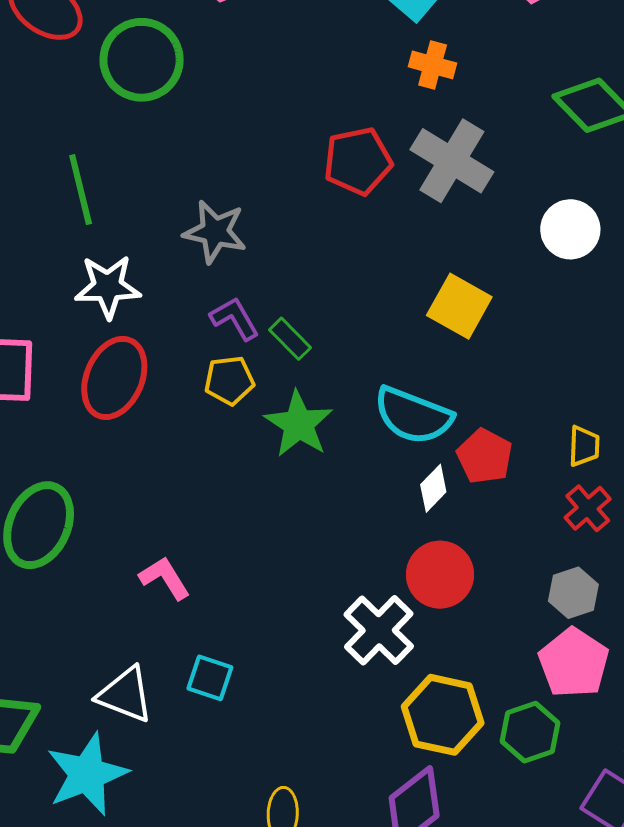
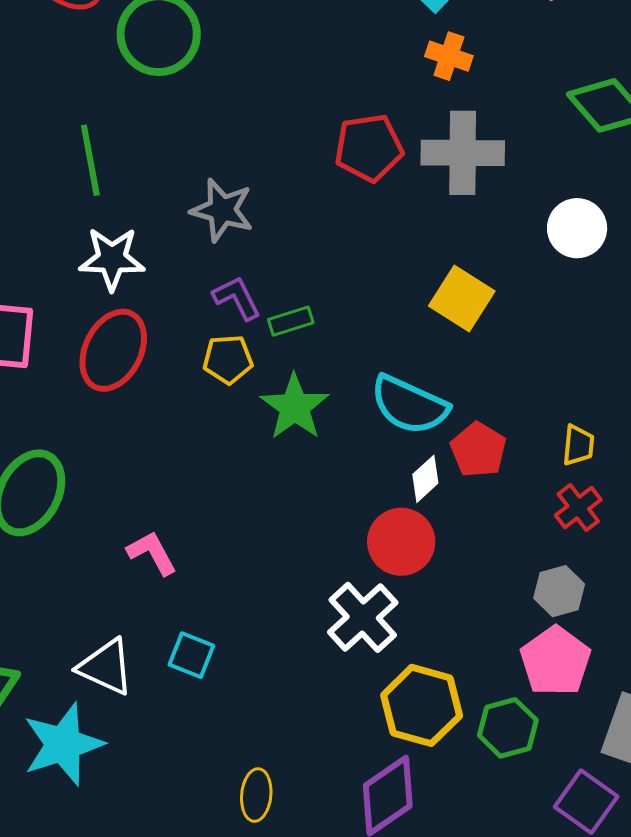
gray cross: (452, 161) -> (463, 153), turned -34
green rectangle: (290, 339) -> (291, 321), turned -66
red circle: (440, 575) -> (401, 542), moved

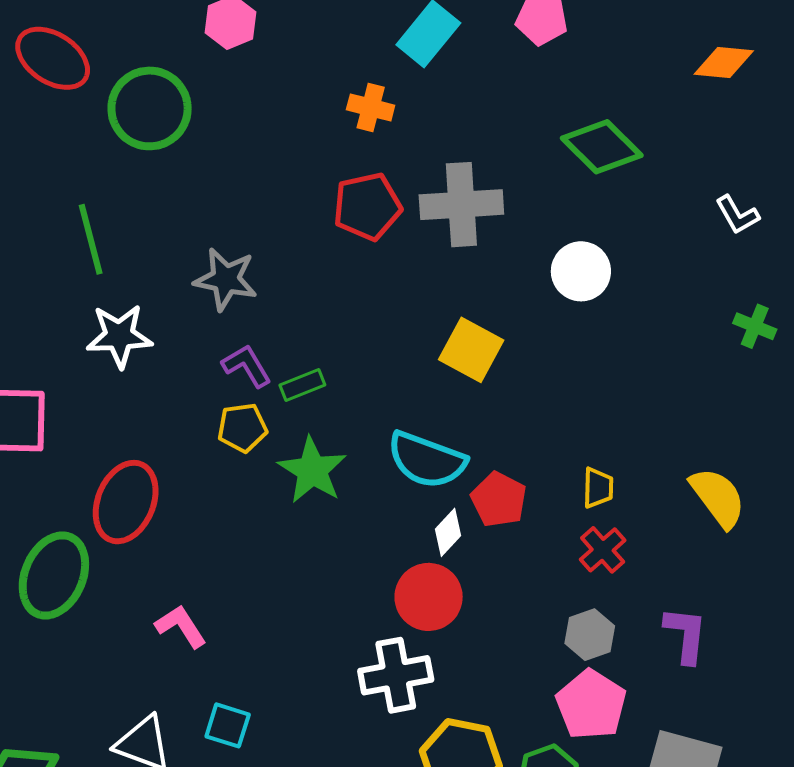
orange cross: (449, 56) -> (371, 108), moved
red ellipse: (113, 350) -> (126, 502), moved
white cross: (363, 617) -> (396, 675), turned 36

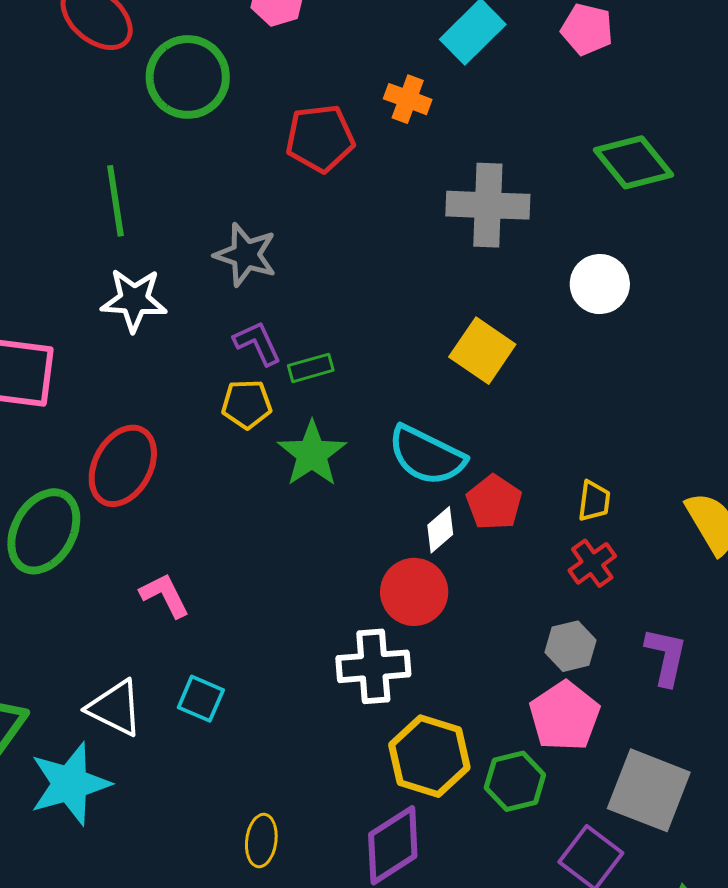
red pentagon: (367, 206) -> (320, 138), moved

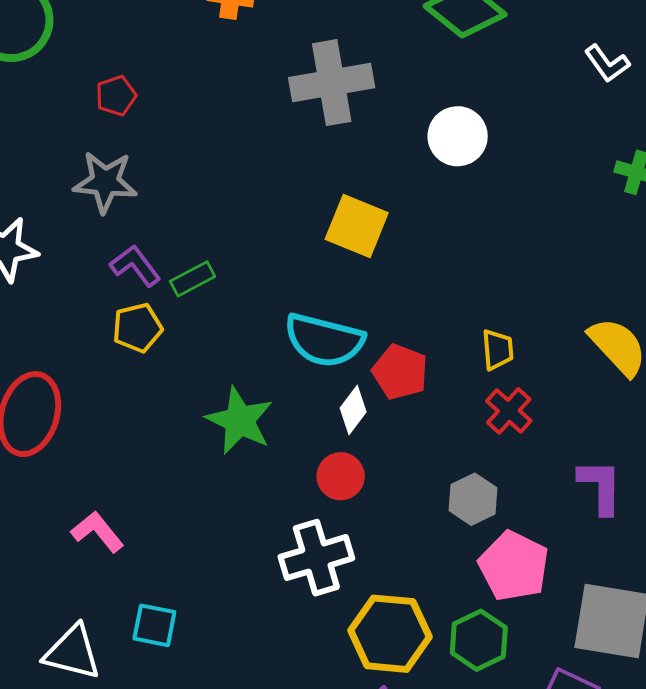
red pentagon: (320, 138) -> (116, 96), moved, size x0.6
green star: (312, 454) -> (240, 420), moved
red circle: (414, 592) -> (341, 476), size x0.7
gray hexagon: (571, 646) -> (473, 499), moved

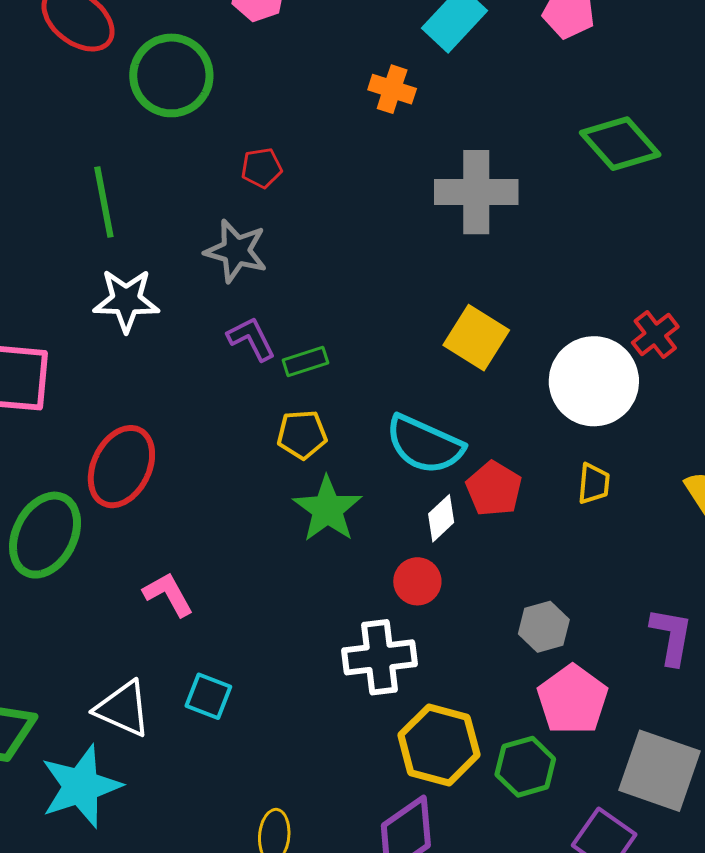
white circle: (458, 136) -> (594, 381), moved, size x1.5
yellow pentagon: (137, 328) -> (302, 435), moved
red cross: (509, 411) -> (655, 335), moved

